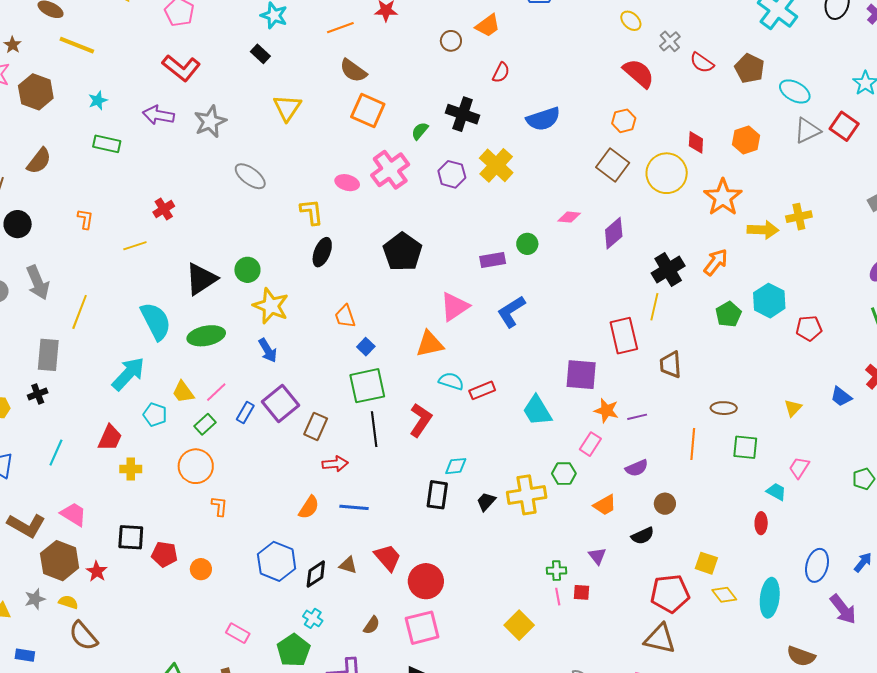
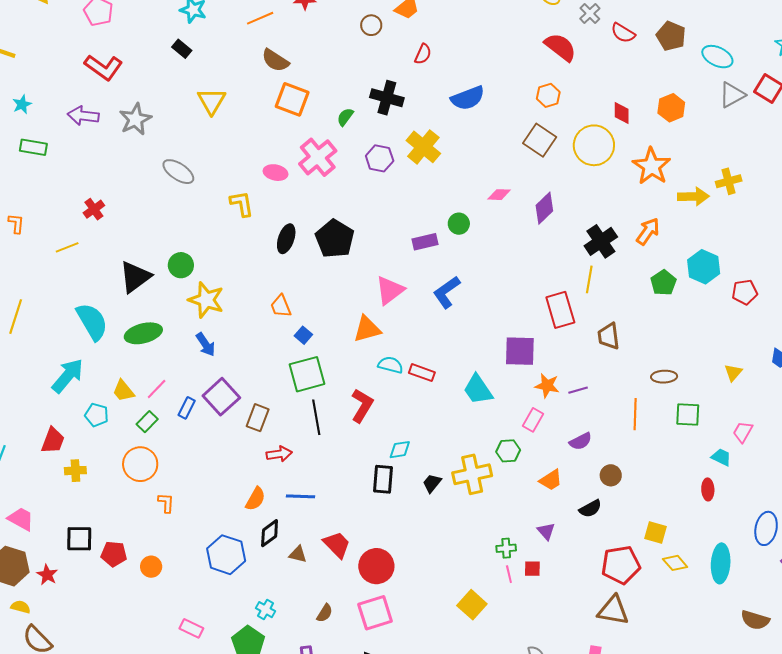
black ellipse: (322, 252) -> (286, 239), moved
red rectangle: (482, 390) -> (422, 373), turned 45
black diamond: (316, 574) -> (270, 533), moved

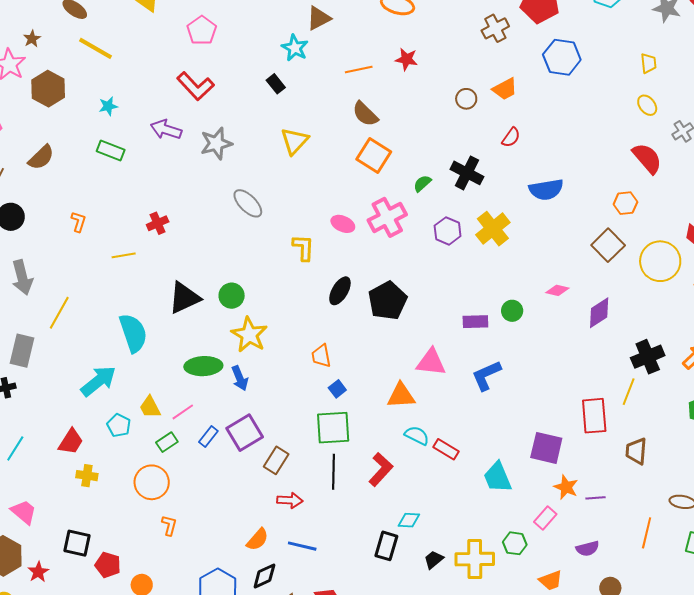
pink triangle: (390, 290) -> (431, 362), turned 32
green ellipse: (143, 333) -> (203, 366), moved

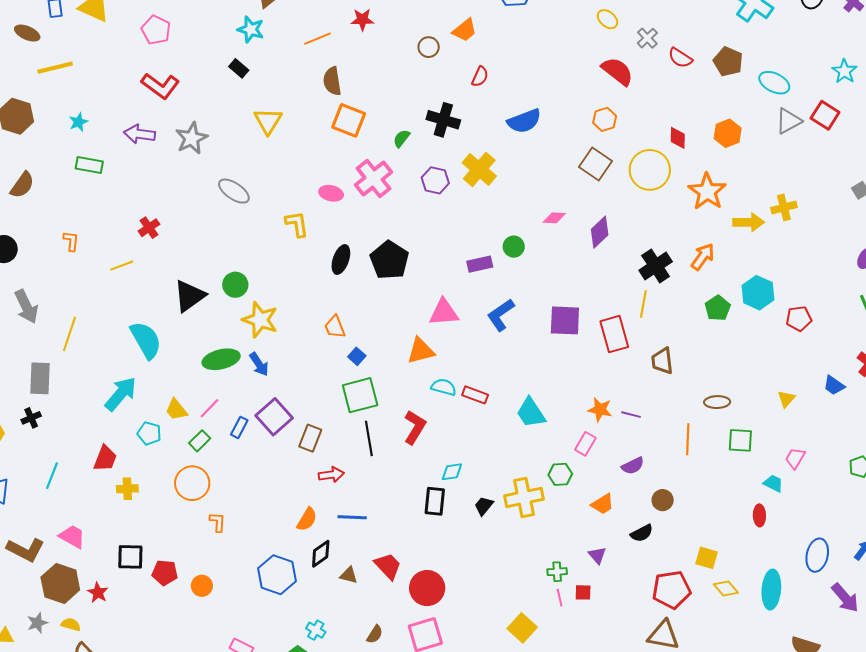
yellow line: (96, 48) -> (55, 68), turned -33
brown semicircle: (365, 114) -> (332, 81), turned 48
purple square: (546, 448) -> (565, 320), moved
purple line: (595, 498) -> (631, 415), turned 30

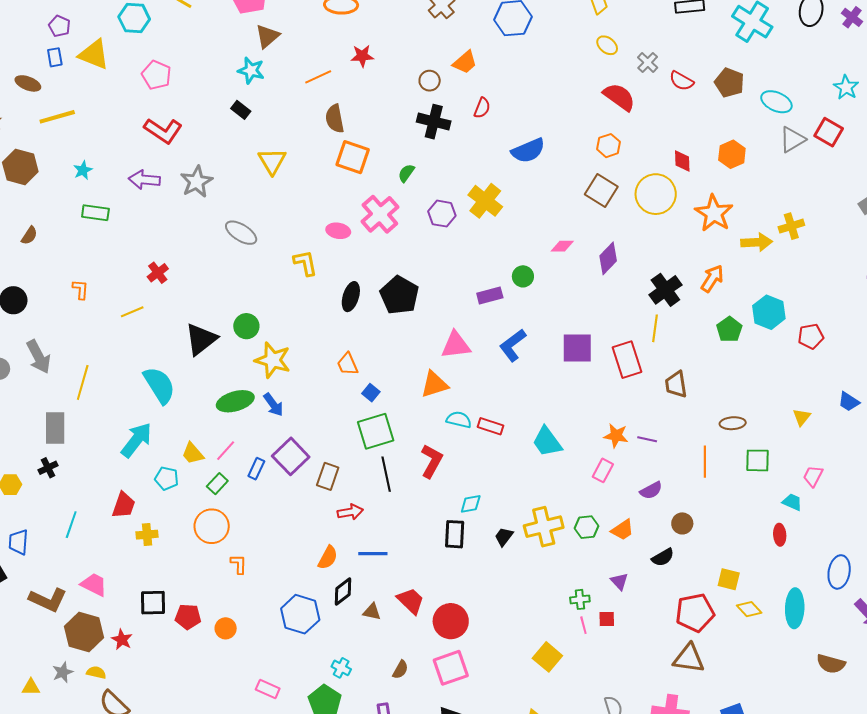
black cross: (443, 120) -> (434, 122), moved
brown semicircle: (22, 185) -> (29, 235), size x0.7
green hexagon: (560, 474) -> (586, 527), moved

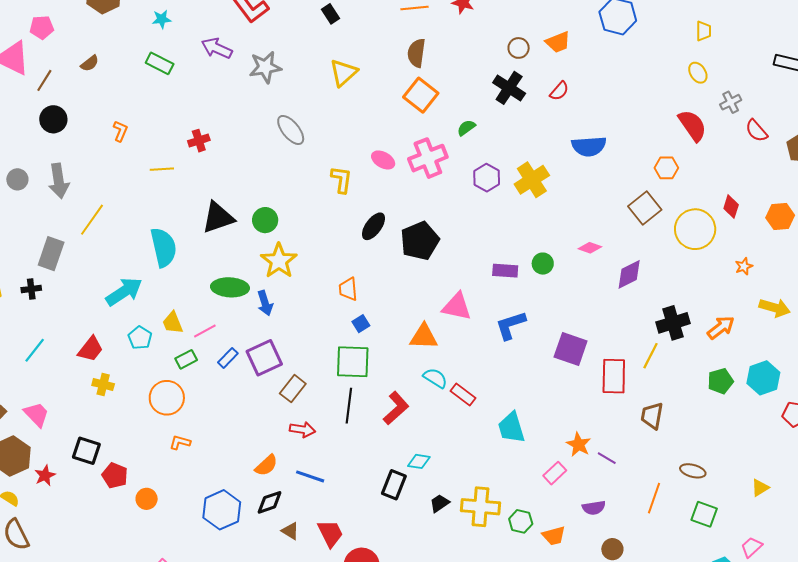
orange star: (714, 213) -> (744, 266), size x0.5
orange L-shape: (239, 564) -> (180, 442), turned -95

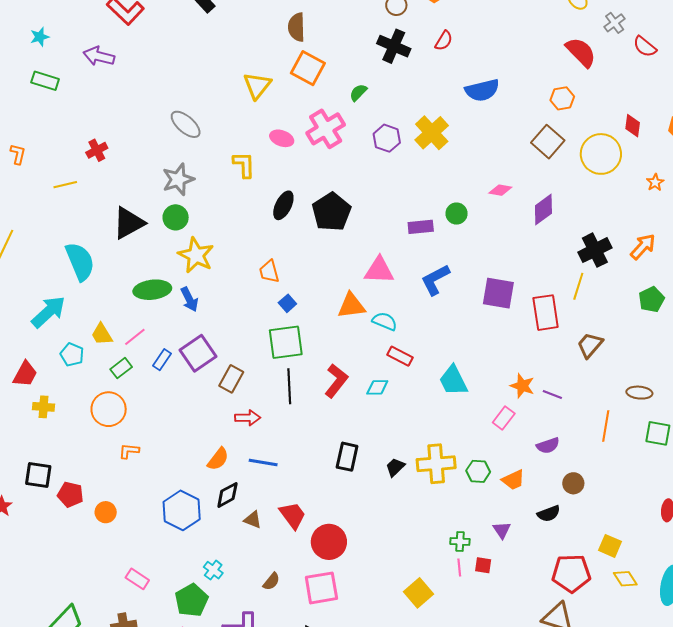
gray star: (265, 67) -> (178, 179), moved
yellow triangle: (343, 73) -> (257, 86), moved
cyan semicircle: (435, 378) -> (385, 321), moved
brown trapezoid: (652, 416) -> (590, 345), turned 40
cyan diamond: (419, 461) -> (377, 387), moved

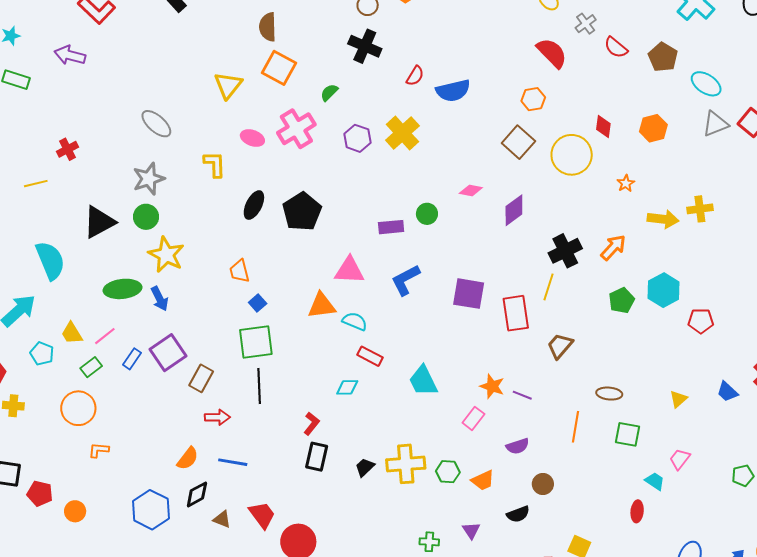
red semicircle: (444, 41) -> (415, 76), moved
red L-shape: (336, 381) -> (311, 424), moved, size x0.7

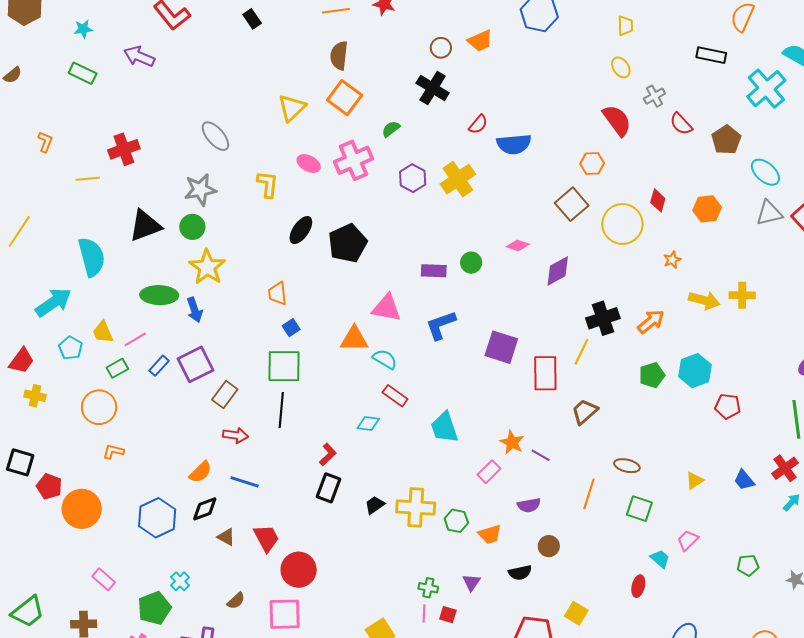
red cross: (68, 149) -> (124, 149), size x1.4
orange circle: (75, 511) -> (82, 509), size x1.8

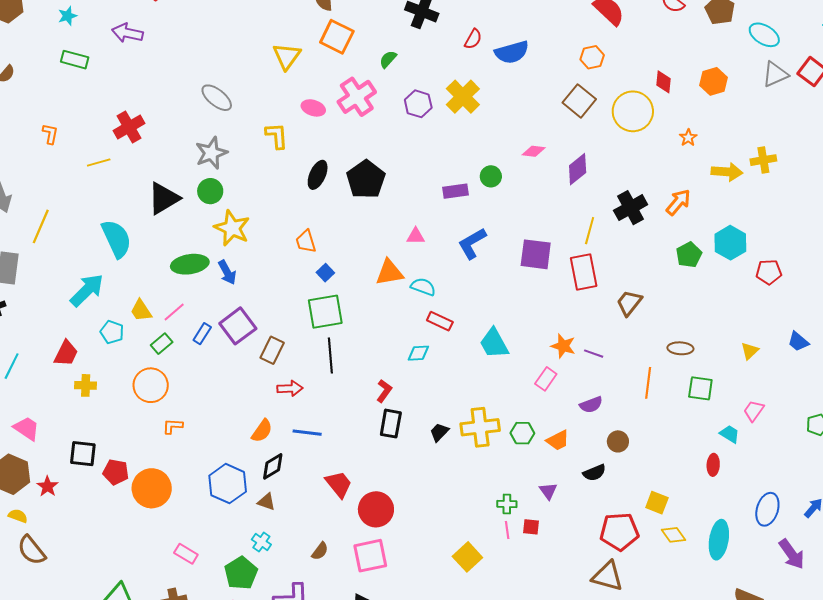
pink triangle: (386, 308) -> (416, 236), size x0.6
yellow line: (581, 352) -> (590, 231), moved
brown triangle: (226, 537) -> (266, 502), moved

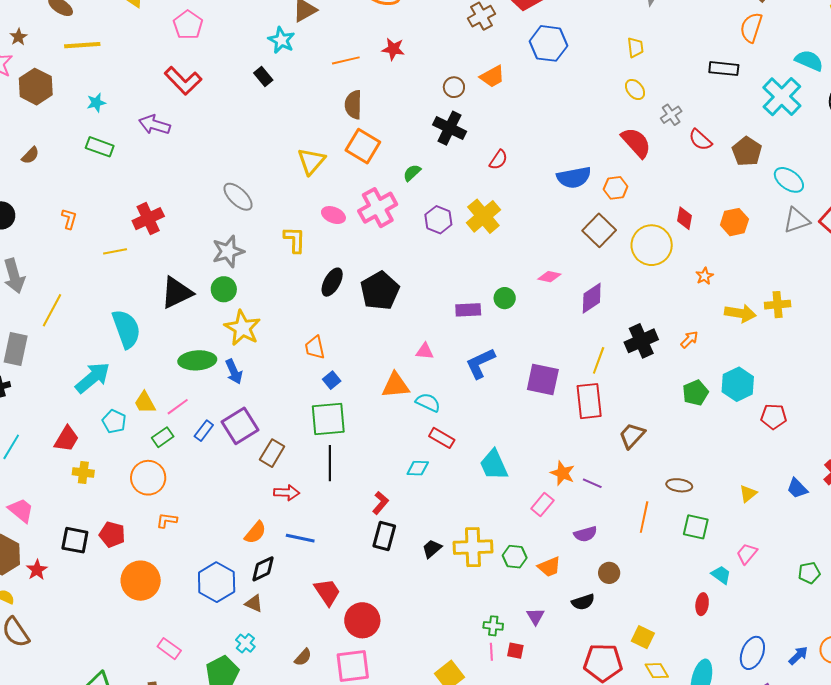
blue semicircle: (512, 52) -> (574, 177), moved
orange arrow: (678, 202) -> (689, 340), size x0.7
red pentagon: (116, 472) -> (112, 535), moved

